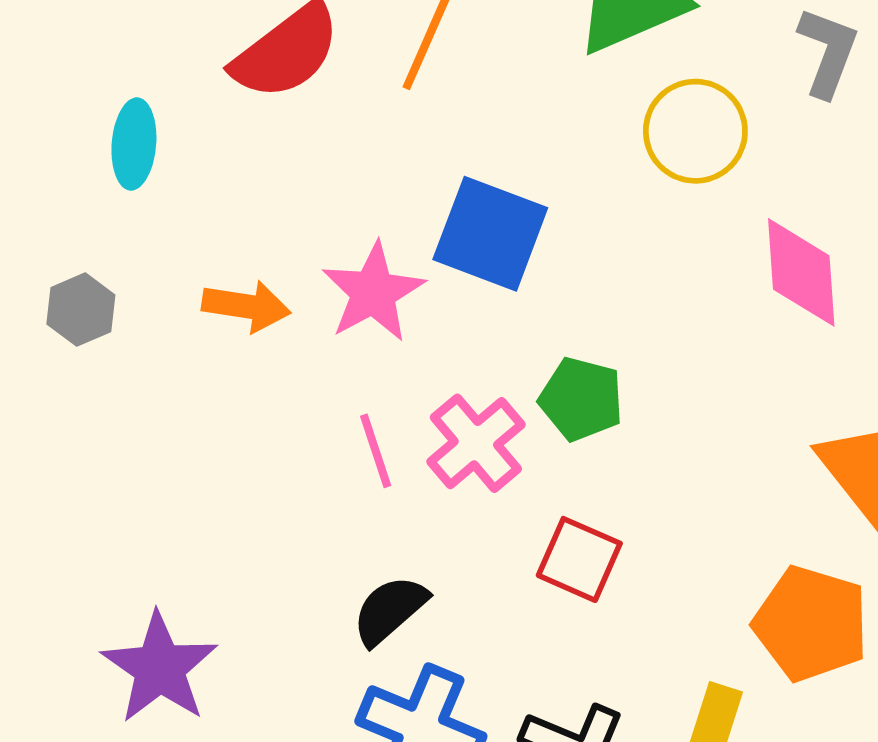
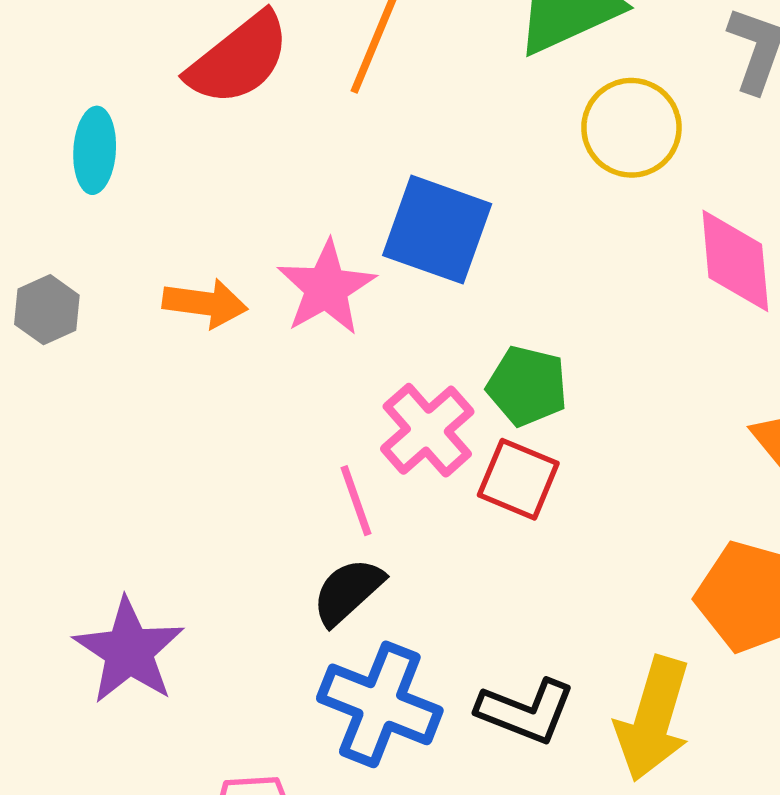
pink line: (376, 451) -> (356, 501), moved
red square: (579, 559) -> (518, 479), moved

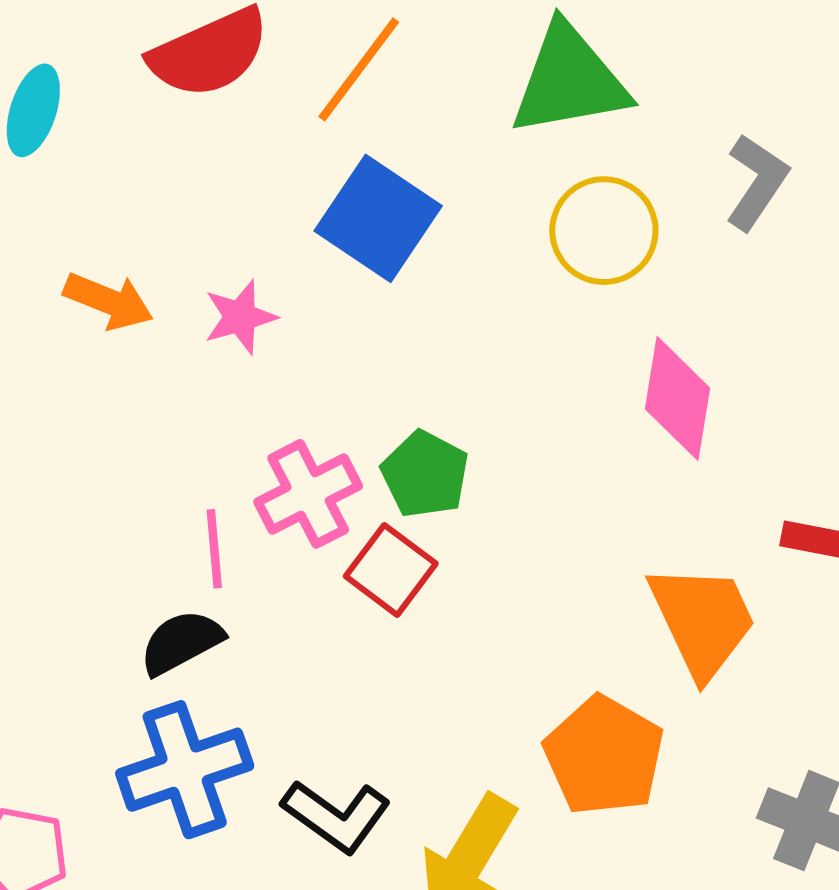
blue square: (437, 230) -> (378, 218), moved
pink star: (326, 288) -> (240, 317), size x0.7
blue cross: (380, 704) -> (185, 770), turned 35

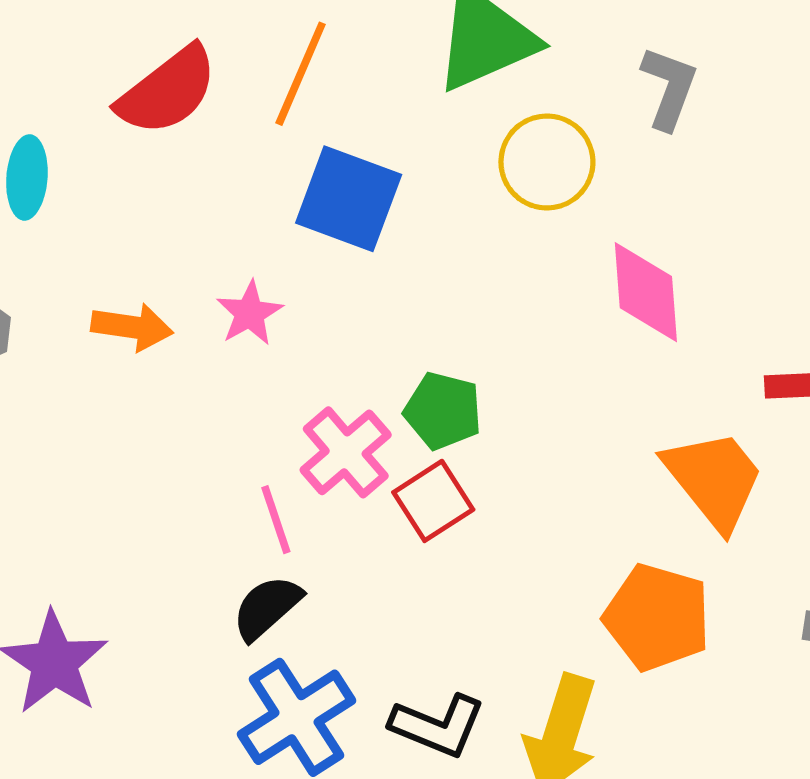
red square: (391, 570) -> (433, 501), turned 34

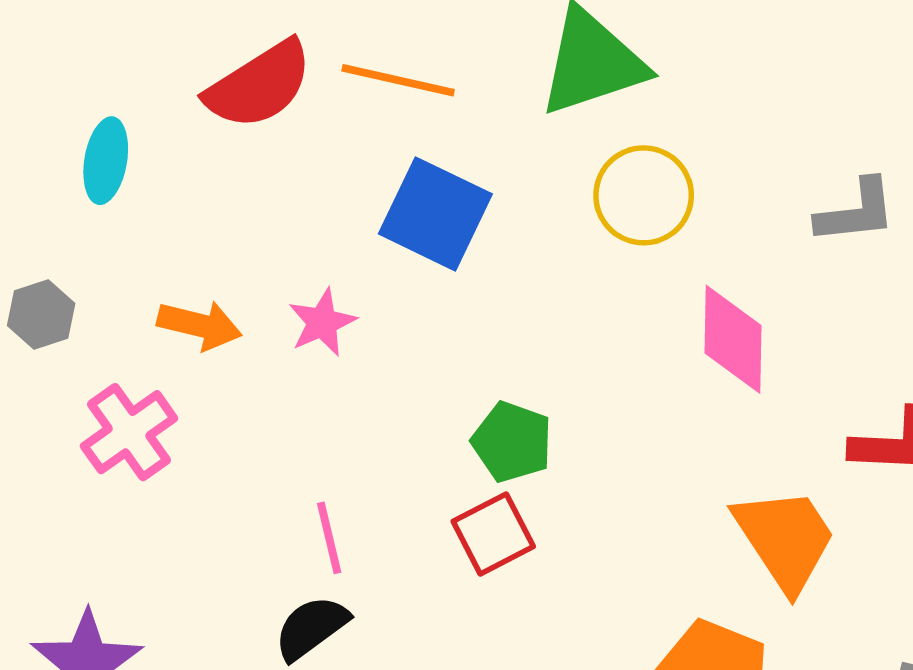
orange line: (301, 74) -> (398, 80), turned 74
gray L-shape: (669, 88) -> (856, 212), moved, turned 58
pink cross: (346, 452) -> (129, 432), moved

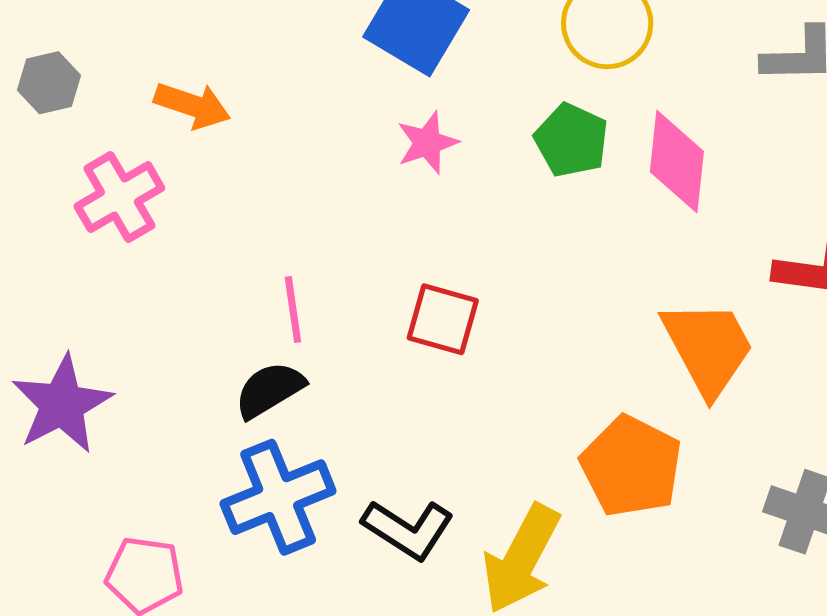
pink star: (322, 322) -> (427, 143), moved
green pentagon: (512, 442) -> (571, 140), moved
red square: (493, 534) -> (443, 319), turned 38

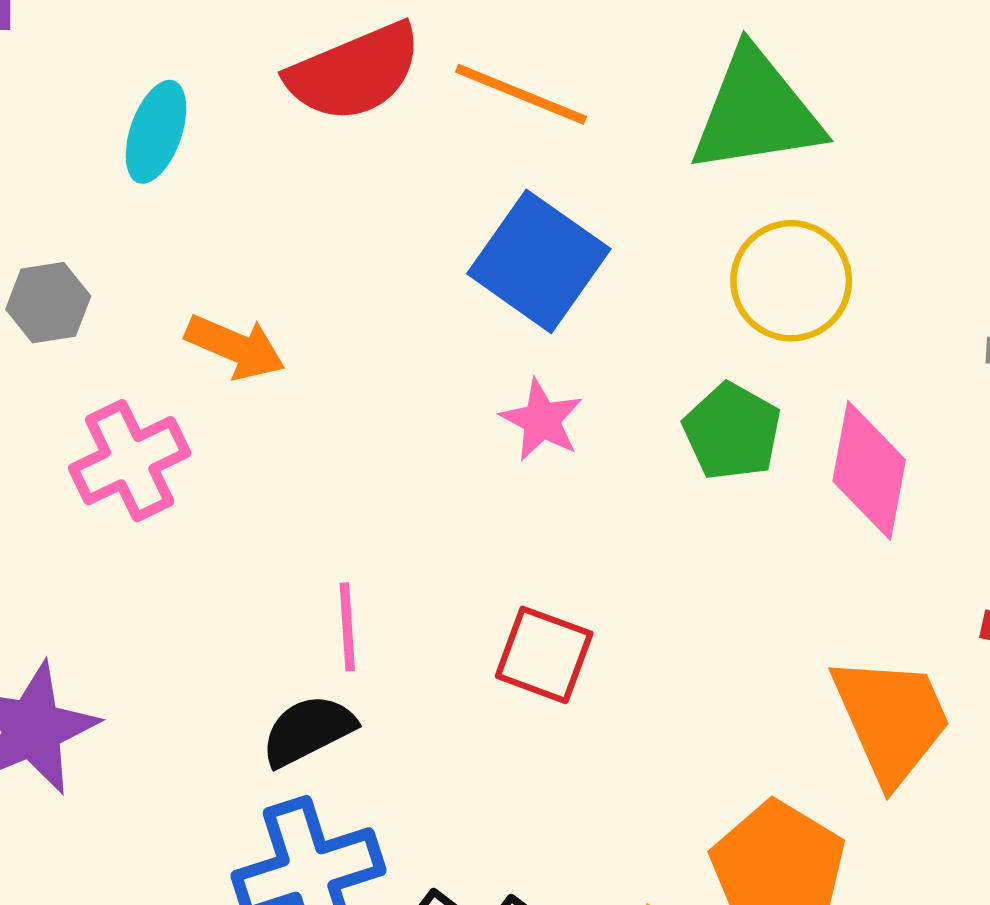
pink star: (427, 143) -> (542, 420), turned -30

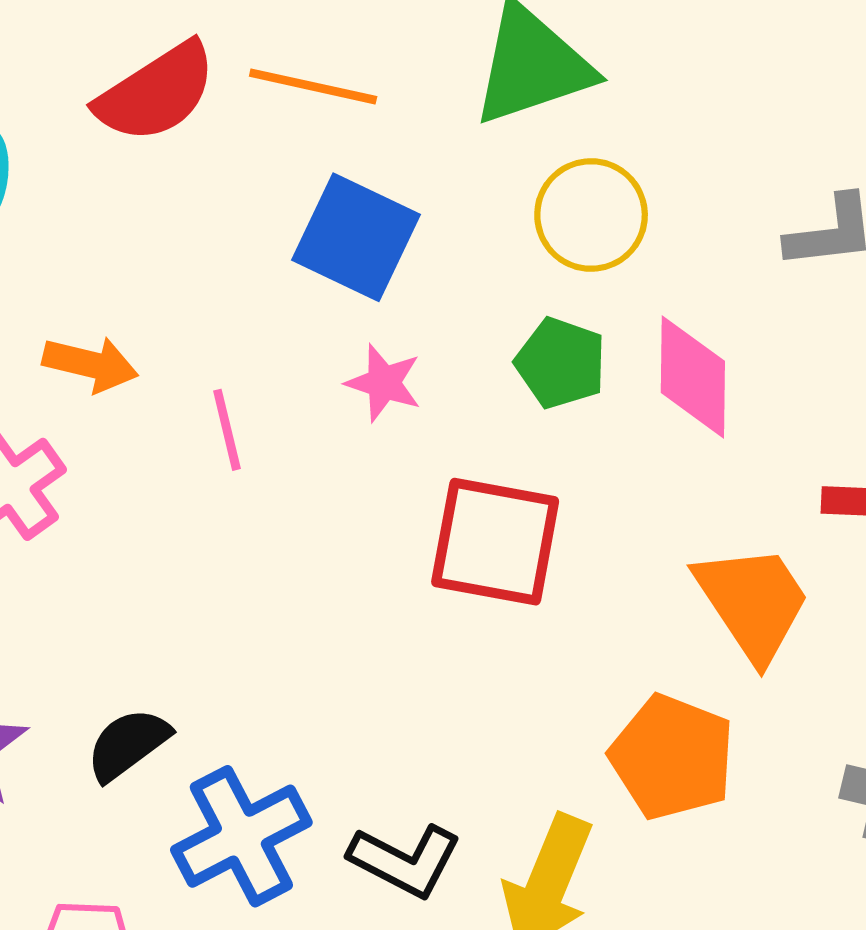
pink line: (347, 627) -> (227, 430), moved
red square: (544, 655) -> (495, 542), moved, size x1.5
black semicircle: (308, 730) -> (128, 744), moved

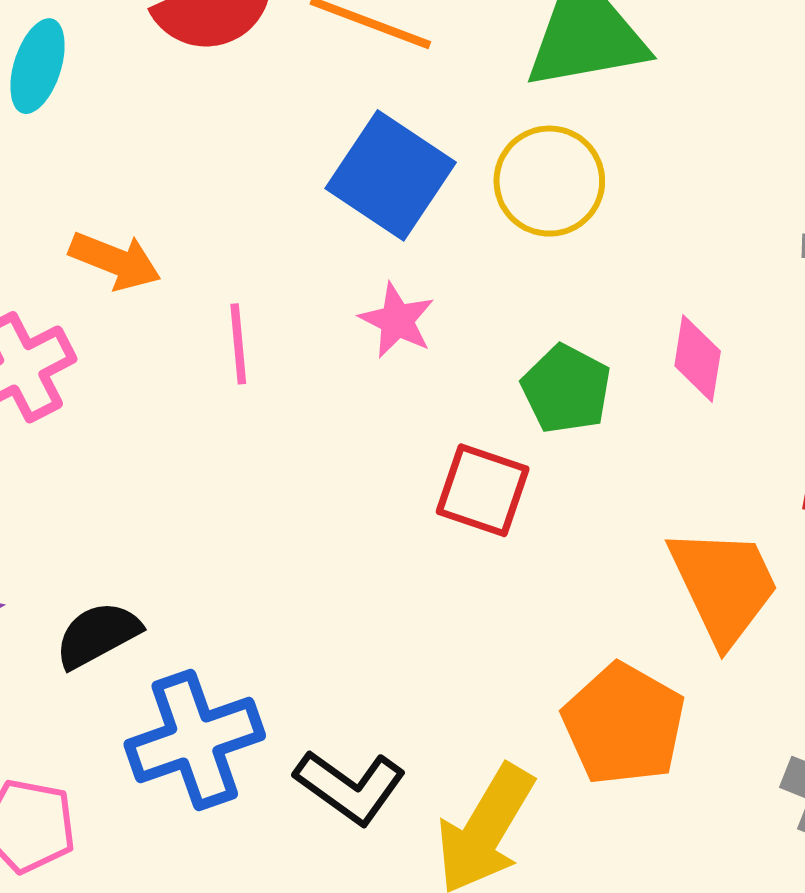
yellow circle: (591, 215) -> (549, 181), moved
green pentagon: (561, 363) -> (566, 389), moved
pink diamond: (693, 377) -> (698, 358), size x0.7
red square: (495, 542) -> (483, 490), size x0.7

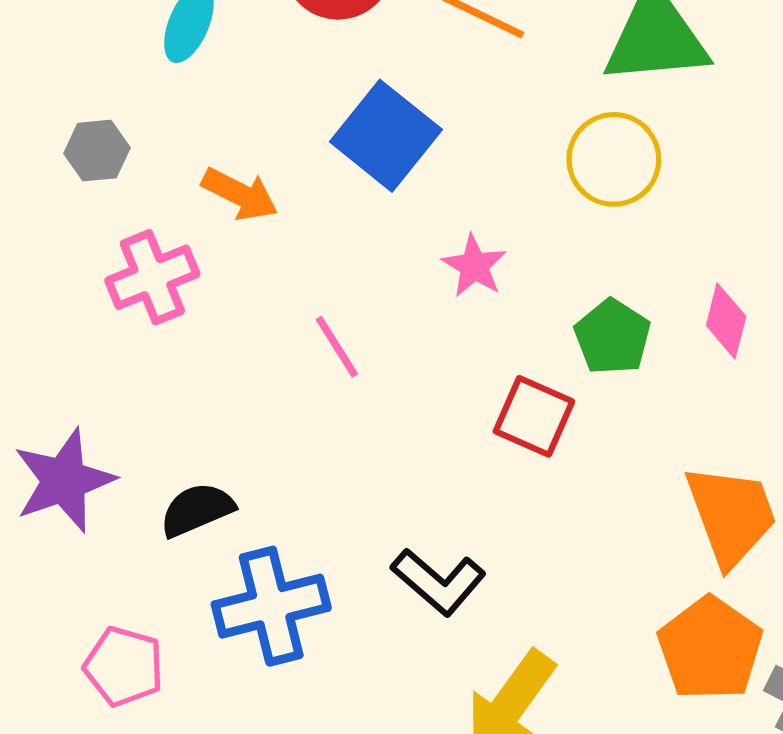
blue square: (391, 175) -> (386, 136), moved
pink line: (238, 344) -> (337, 347), moved, turned -32
orange pentagon: (624, 724) -> (710, 649), moved
black L-shape: (350, 787) -> (438, 582), moved

